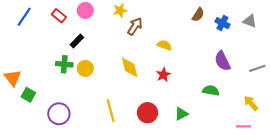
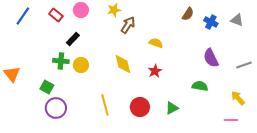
green square: (28, 95) -> (47, 87), moved

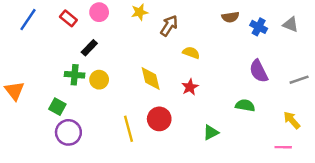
brown semicircle: (188, 14) -> (230, 17), turned 48
brown arrow: (128, 25) -> (169, 26), moved
red circle: (140, 107) -> (159, 119), moved

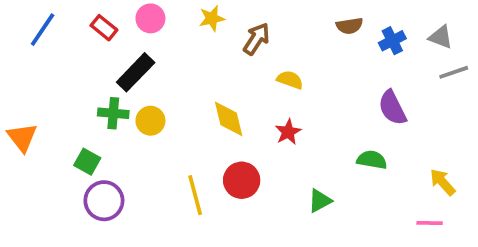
blue cross: (259, 27) -> (392, 41), turned 35
black rectangle: (89, 48) -> (136, 72), size x1.5
gray line: (299, 80) -> (454, 72), moved

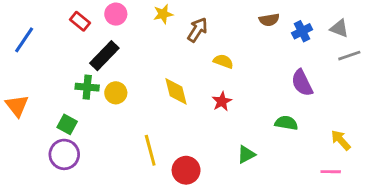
blue line: (43, 30) -> (24, 40), moved
red circle: (242, 180) -> (186, 170), moved
purple circle: (104, 201) -> (64, 154), moved

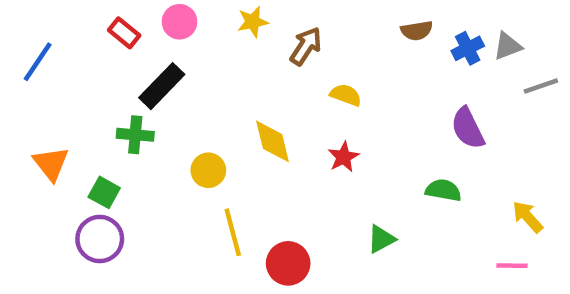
gray triangle: (339, 28) -> (508, 46), moved, turned -42
yellow circle: (116, 93) -> (208, 170), moved
orange triangle: (17, 106) -> (51, 164), moved

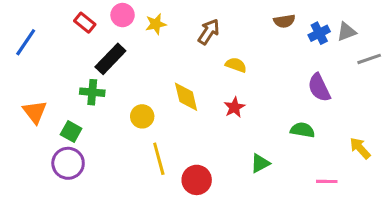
yellow star: (253, 22) -> (156, 24), moved
pink line: (512, 266) -> (327, 181), moved

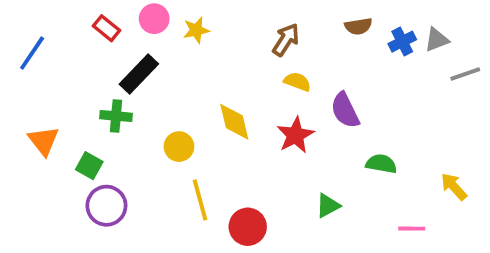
brown arrow: (209, 32) -> (286, 40), moved
purple semicircle: (319, 88) -> (345, 110), moved
red star: (234, 107) -> (295, 135), size x1.4
purple circle: (68, 163) -> (106, 206), moved

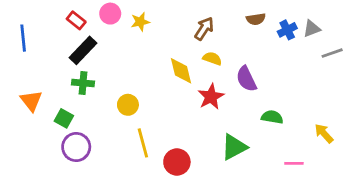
blue line: (32, 53) -> (23, 38), turned -40
black rectangle: (139, 74) -> (83, 50), moved
yellow diamond: (234, 122) -> (181, 71), moved
green triangle: (328, 206) -> (234, 147), size x1.5

